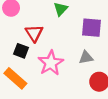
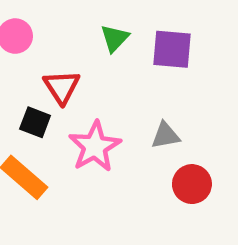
purple square: (91, 28) -> (172, 49), moved

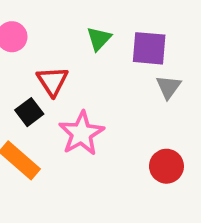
black square: (35, 122) -> (29, 112), turned 32
gray triangle: (165, 135) -> (168, 87), moved, turned -44

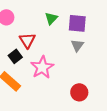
gray triangle: (168, 87) -> (77, 45), moved
red circle: (166, 166) -> (79, 92), moved

